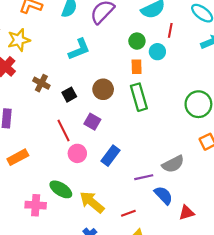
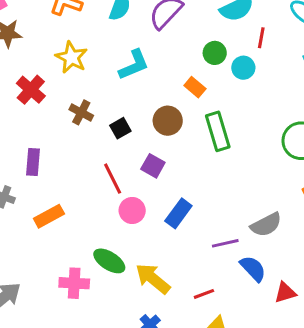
yellow star: (19, 40) -> (71, 57), moved, turned -30
orange rectangle: (137, 67) -> (195, 87), moved, turned -48

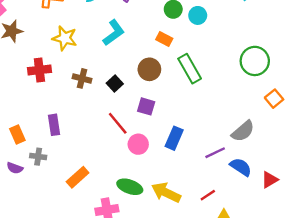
red cross: (31, 90) -> (39, 70), turned -35
orange rectangle: (49, 216) -> (78, 177), moved

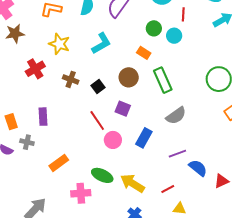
red cross: (39, 70) -> (35, 69), turned -30
gray semicircle: (243, 131) -> (176, 116), moved

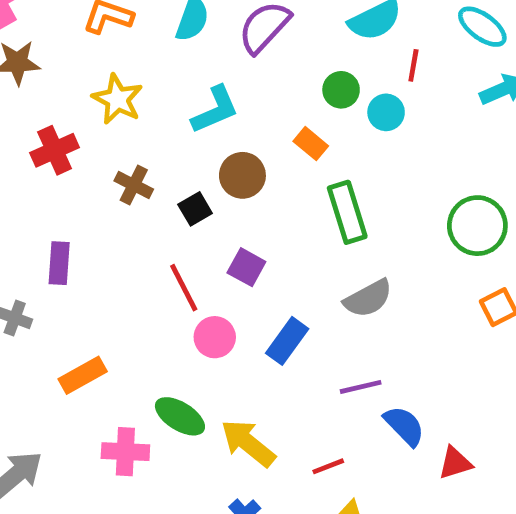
brown circle: (129, 77) -> (242, 175), moved

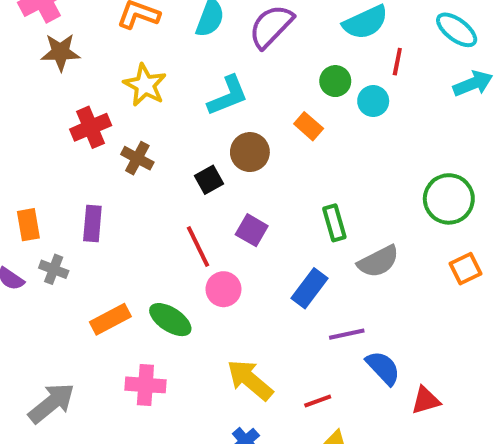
brown cross: (134, 185) -> (137, 158), moved
green rectangle: (347, 212) -> (334, 223), moved, size x0.7
gray semicircle: (368, 298) -> (378, 261), moved
blue rectangle: (287, 341) -> (310, 288), moved
green ellipse: (180, 416) -> (170, 320), moved

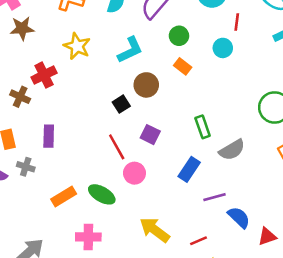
green circle: (335, 81) -> (179, 36), moved
brown cross: (137, 158) -> (20, 97), moved

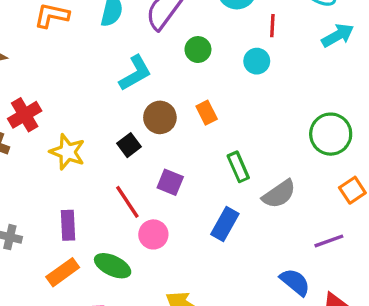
yellow star: (77, 46) -> (67, 152), moved
orange rectangle: (183, 66) -> (207, 113), moved, turned 30
purple rectangle: (49, 136) -> (68, 225), moved
purple line: (214, 197) -> (329, 241), moved

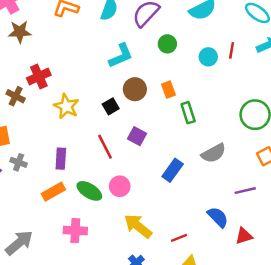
red line: (272, 26) -> (232, 50), moved
green rectangle: (238, 167) -> (188, 113), moved
pink circle: (153, 234) -> (120, 186), moved

